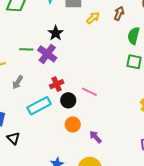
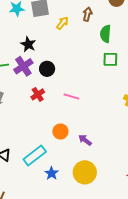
purple cross: (47, 54) -> (23, 66), turned 30
black circle: (68, 100) -> (47, 69), moved
cyan rectangle: (39, 106) -> (35, 156), moved

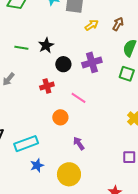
black star: (28, 44) -> (46, 45), moved
purple cross: (23, 66) -> (92, 62), moved
orange circle: (60, 132) -> (60, 117), moved

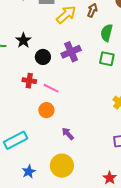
yellow arrow: (92, 25) -> (66, 15), size x1.5
red cross: (47, 86) -> (29, 81), turned 32
pink line: (79, 98) -> (51, 88), moved
blue star: (37, 165) -> (29, 172), moved

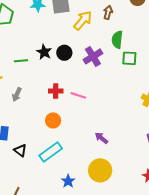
green semicircle: (107, 33) -> (117, 40), moved
black circle: (43, 57) -> (64, 53), moved
orange circle: (46, 110) -> (53, 120), moved

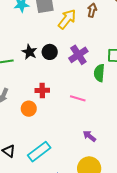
green semicircle: (117, 40) -> (99, 73), moved
pink line: (78, 95) -> (78, 98), moved
orange circle: (53, 120) -> (29, 109), moved

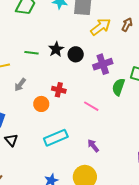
cyan rectangle: (39, 152) -> (56, 138), moved

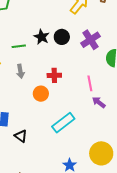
gray arrow: (20, 85) -> (20, 71), moved, turned -32
pink line: (91, 106) -> (90, 83), turned 63
purple arrow: (93, 146) -> (99, 102), moved

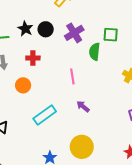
red cross: (54, 75) -> (33, 58), moved
purple arrow: (99, 102) -> (83, 106), moved

